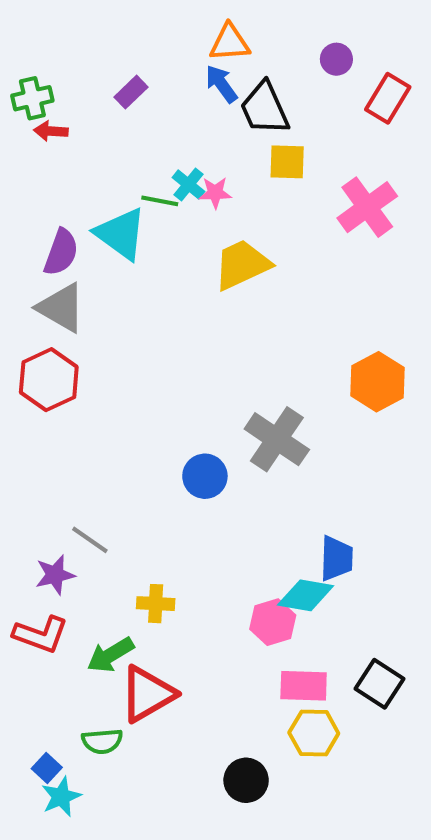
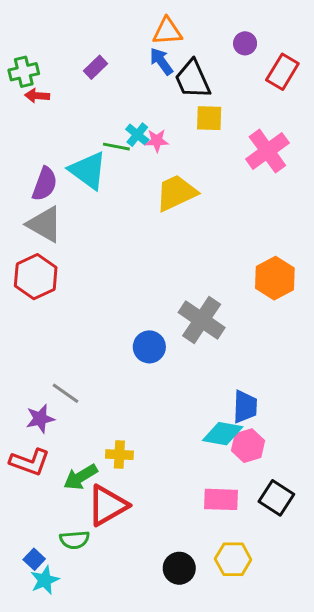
yellow cross: (156, 604) -> (119, 455), moved
pink hexagon: (273, 622) -> (248, 446), moved
yellow hexagon: (314, 733) -> (233, 559), moved

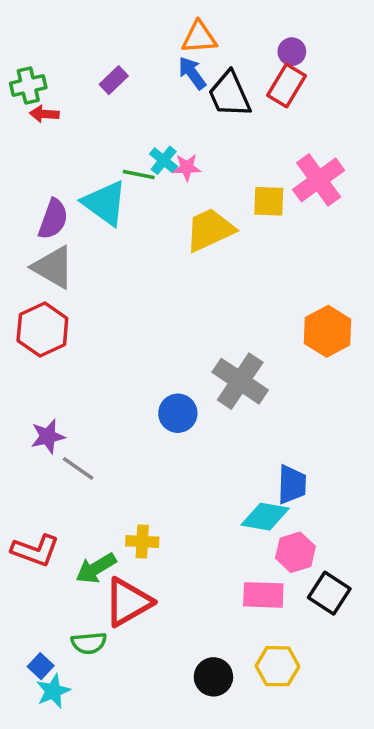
red rectangle: (282, 72) -> (287, 85), moved
yellow square: (209, 118) -> (269, 201), moved
purple star: (40, 419) -> (48, 436), moved
pink hexagon: (248, 446) -> (295, 552), moved

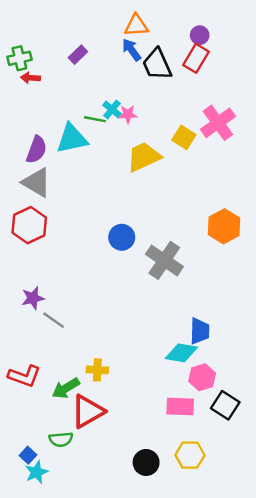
yellow square: (269, 201) -> (184, 137), turned 30
cyan triangle: (105, 203) -> (72, 139), turned -48
blue circle: (178, 413) -> (122, 237), moved

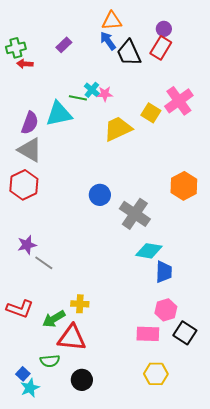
cyan diamond: (181, 353) -> (149, 251), moved
red triangle: (88, 411) -> (72, 338), turned 36
black circle: (146, 462) -> (82, 380), moved

